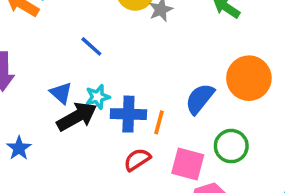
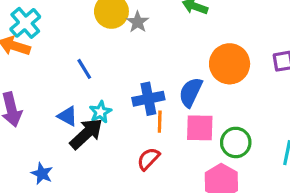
blue line: (91, 46) -> (84, 69), turned 30
blue cross: (128, 114) -> (148, 99), moved
green circle: (231, 146) -> (236, 142), moved
pink square: (188, 164) -> (200, 128), moved

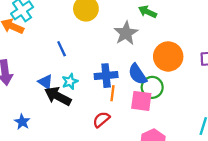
gray star: (138, 22) -> (126, 33), moved, size x1.5
blue semicircle: (191, 92) -> (137, 74), turned -65
black arrow: (86, 134) -> (58, 96), turned -116
green circle: (236, 142) -> (152, 87), moved

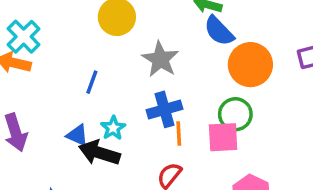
gray star: (126, 33) -> (160, 59), moved
blue line: (62, 49) -> (92, 82), turned 56
blue semicircle: (137, 74) -> (219, 31), moved

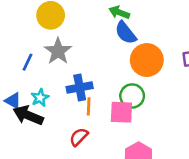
gray star: (160, 59) -> (58, 51), moved

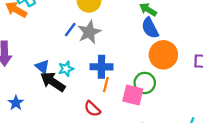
blue line: (27, 62) -> (70, 30), moved
red semicircle: (79, 137) -> (92, 109), turned -102

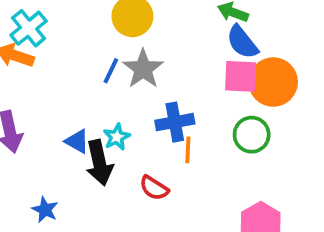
black arrow: (53, 82) -> (99, 163), turned -125
pink square: (133, 95) -> (241, 76), moved
red semicircle: (92, 109) -> (154, 188), moved

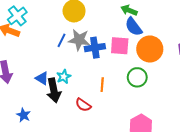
gray star: (143, 69) -> (79, 40), turned -30
pink square: (241, 76) -> (120, 46), moved
blue cross: (175, 122) -> (95, 48), moved

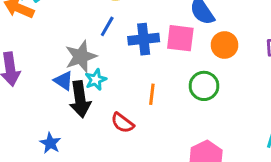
blue line: (62, 40) -> (107, 26), moved
gray star: (79, 40) -> (81, 56), moved, turned -30
orange circle: (150, 49) -> (225, 45), size x0.7
blue star: (23, 115) -> (50, 143), moved

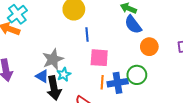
blue line: (107, 26) -> (87, 34), moved, turned -32
pink square: (180, 38) -> (99, 58), moved
blue cross: (144, 39) -> (118, 83), moved

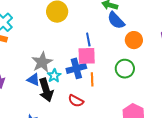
blue line: (87, 34) -> (88, 39), moved
blue cross: (118, 83) -> (76, 68), moved

